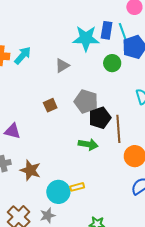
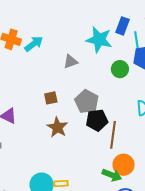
blue rectangle: (107, 30) -> (122, 26), moved
green arrow: (88, 144) -> (112, 175), moved
brown star: (30, 170) -> (57, 127), moved

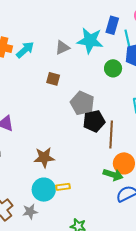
gray triangle: (71, 62) -> (62, 48), moved
brown square: (51, 98) -> (53, 79), moved, turned 32
brown star: (57, 127) -> (44, 157), moved, turned -30

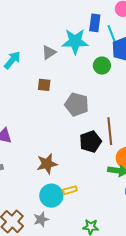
black pentagon: (94, 121) -> (90, 142), moved

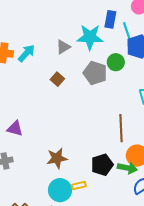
brown square: (44, 85) -> (57, 79), turned 32
gray pentagon: (77, 104) -> (95, 73), moved
black pentagon: (90, 142) -> (102, 165), moved

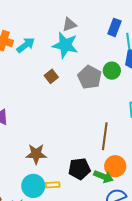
cyan star: (90, 37) -> (65, 45), moved
gray triangle: (63, 47) -> (69, 25), moved

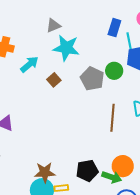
gray triangle: (69, 25) -> (53, 26), moved
cyan arrow: (26, 45) -> (29, 64), moved
brown line: (105, 136) -> (112, 118), moved
brown star: (36, 154) -> (45, 172), moved

